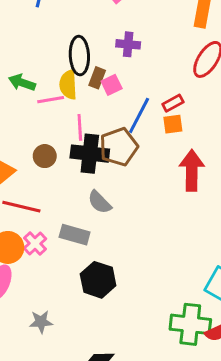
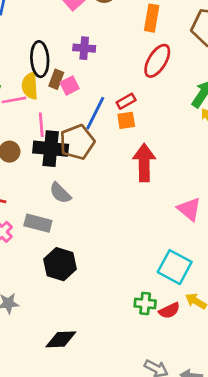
green cross: (190, 324) -> (145, 304), size x0.6

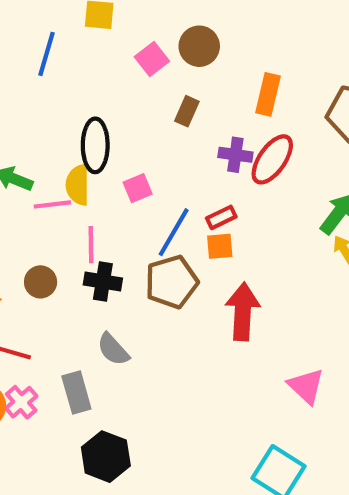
purple cross: (84, 48) -> (235, 155), moved
brown rectangle: (56, 79) -> (187, 111), moved
brown pentagon: (77, 142) -> (172, 282), moved
black cross: (51, 149) -> (103, 282), size x0.7
gray rectangle: (38, 223) -> (76, 393), turned 56

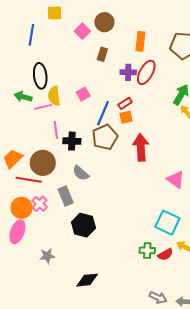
black ellipse: (95, 145) -> (40, 76), moved
pink line: (91, 245) -> (56, 130), moved
brown circle: (41, 282) -> (43, 163), moved, size x1.6

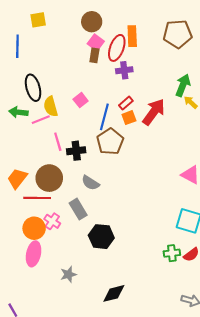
pink square: (82, 31) -> (96, 42), moved
red ellipse: (146, 72) -> (117, 48), moved
red arrow: (141, 147) -> (154, 112), moved, turned 48

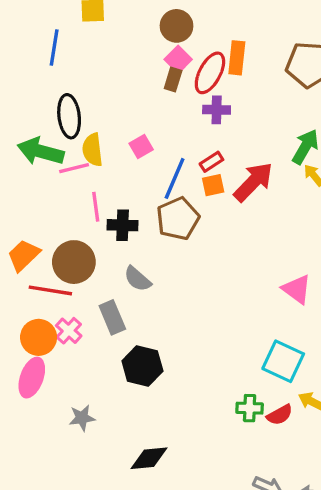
green arrow: (18, 112) -> (41, 151), size x1.5

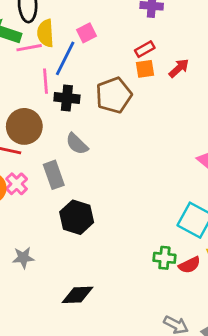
blue line: (175, 178) -> (65, 58), moved
red arrow: (253, 182) -> (179, 68), size x0.6

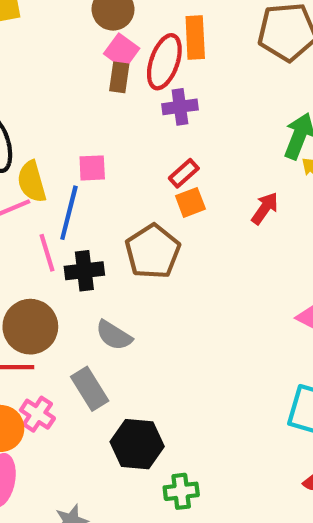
pink square: (86, 33) -> (92, 168), turned 36
red arrow: (179, 68) -> (265, 208), moved
green cross: (164, 258) -> (181, 491), moved

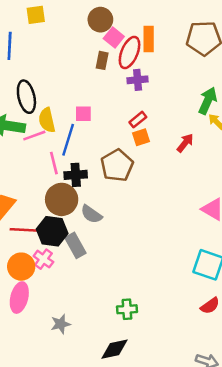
pink square: (122, 51) -> (114, 37), moved
brown circle: (30, 327) -> (62, 199), moved
black hexagon: (137, 444) -> (52, 231), moved

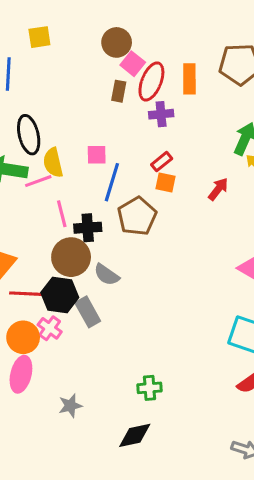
orange rectangle: (149, 39) -> (189, 79), moved
orange square: (141, 137) -> (165, 183), turned 30
blue line: (68, 140) -> (112, 182), moved

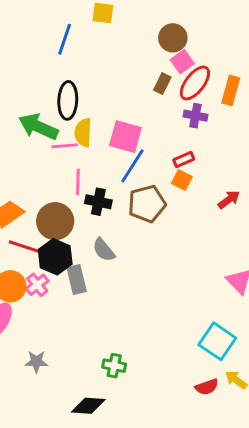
pink square: (97, 155) -> (125, 137), size x1.6
brown circle: (71, 257) -> (55, 221), moved

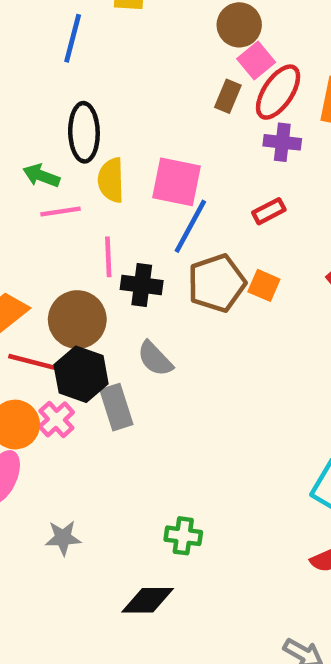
green arrow: (38, 127) -> (41, 176), size x0.6
pink line: (65, 146) -> (60, 211), moved
orange square: (182, 180) -> (264, 285), moved

